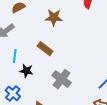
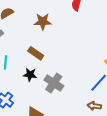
black star: (26, 71) -> (30, 75), moved

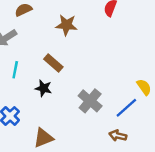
gray cross: (54, 83) -> (90, 101), moved

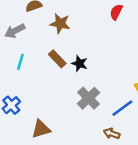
brown star: (66, 25) -> (60, 24), moved
black star: (43, 88) -> (80, 63), moved

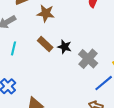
gray cross: (89, 98) -> (88, 59), moved

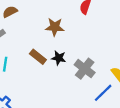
brown star: (46, 13) -> (55, 27), moved

